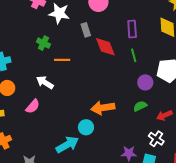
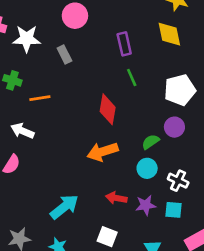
red diamond: (105, 47) -> (108, 109), moved, turned 40
purple circle: (145, 82) -> (174, 127), moved
red arrow: (164, 115) -> (116, 198), moved, turned 42
cyan circle: (86, 127) -> (147, 168), moved

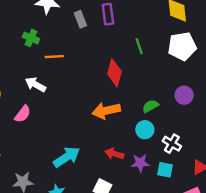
purple rectangle: (124, 44) -> (108, 14), moved
white pentagon: (180, 90) -> (182, 46), moved
purple circle: (174, 127) -> (184, 95), moved

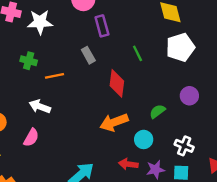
gray rectangle: (80, 19) -> (88, 55), moved
cyan circle: (145, 130) -> (144, 139), moved

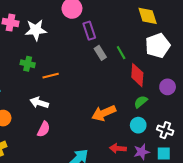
gray rectangle: (88, 55) -> (100, 53), moved
red diamond: (117, 83) -> (137, 75), moved
pink semicircle: (31, 138) -> (44, 129), moved
cyan circle: (144, 139) -> (138, 125), moved

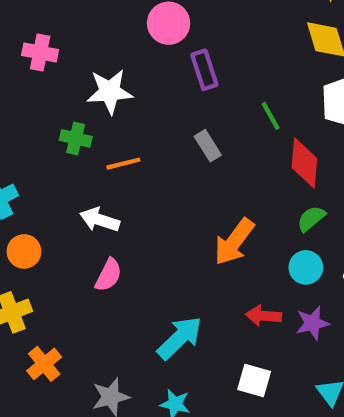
white star: (36, 30) -> (110, 92), moved
gray rectangle: (100, 53) -> (208, 146), moved
orange arrow: (104, 113) -> (234, 242), turned -30

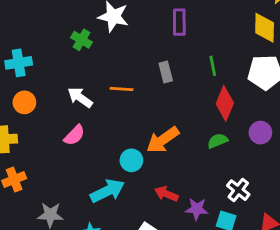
orange line: (123, 164) -> (122, 89), moved
cyan circle: (306, 267) -> (131, 160), moved

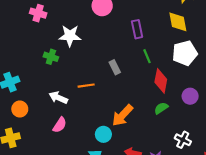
purple rectangle: (179, 22) -> (137, 29), moved

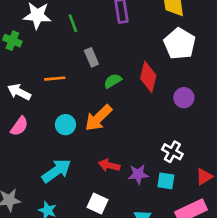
white pentagon: (185, 53) -> (180, 44), turned -30
green line: (147, 56) -> (73, 23), moved
green semicircle: (161, 108) -> (113, 81), moved
cyan circle: (103, 134) -> (65, 125), moved

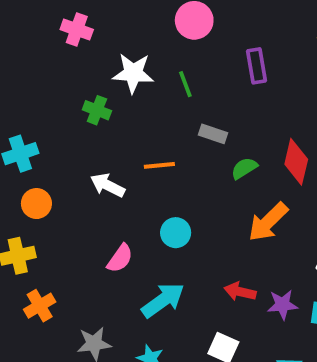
gray rectangle: (91, 57) -> (213, 134), turned -48
orange arrow: (98, 118) -> (268, 222), moved
pink semicircle: (19, 126) -> (120, 258), moved

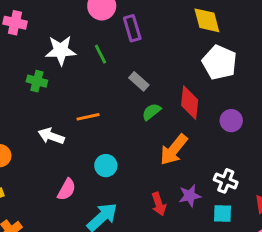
purple rectangle: (256, 66) -> (132, 28), moved
gray rectangle: (213, 134) -> (139, 81), moved, turned 30
red arrow: (240, 292) -> (159, 204), turned -115
purple star: (283, 305) -> (190, 196), moved

